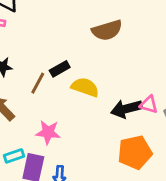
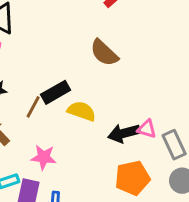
brown semicircle: (107, 30) -> (104, 53), turned 60
black rectangle: (60, 69) -> (56, 92), size x1.4

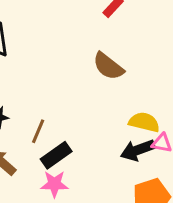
black rectangle: (56, 92) -> (56, 155), moved
yellow semicircle: (82, 111) -> (144, 122), moved

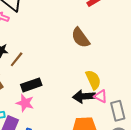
yellow semicircle: (144, 122) -> (93, 80), turned 36
brown line: (38, 131) -> (17, 59), moved

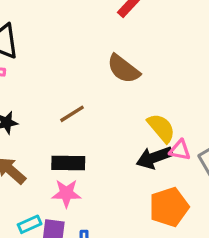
brown line: (17, 59) -> (72, 114), moved, turned 35
black rectangle: (31, 85) -> (68, 163), turned 36

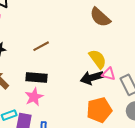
brown semicircle: (123, 69) -> (100, 17), moved
pink star: (66, 193) -> (34, 97), turned -30

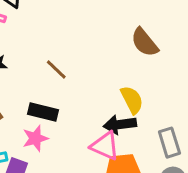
brown line: (41, 46) -> (56, 70), turned 63
pink triangle: (109, 74) -> (105, 146), moved, size x1.5

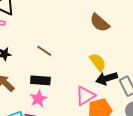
black arrow: (120, 124) -> (107, 78), moved
pink triangle: (105, 146) -> (85, 96), turned -45

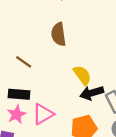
brown semicircle: (100, 23) -> (59, 34), moved, turned 40
pink triangle: (85, 96) -> (43, 114), moved

